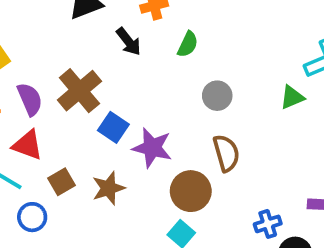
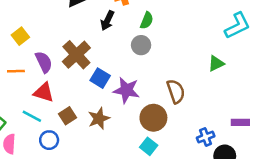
black arrow: (129, 42) -> (107, 21), turned 66
gray circle: (217, 96) -> (141, 45), moved
green triangle: (292, 97) -> (216, 63), moved

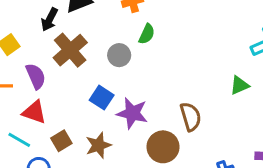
green semicircle: (147, 20) -> (147, 34), moved
black arrow: (107, 21) -> (49, 20), moved
gray circle: (141, 45) -> (119, 55), moved
brown cross: (76, 55) -> (70, 50), moved

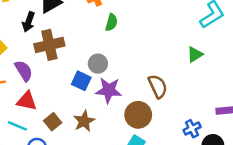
brown cross: (70, 50) -> (49, 45), turned 36
gray circle: (119, 55) -> (98, 64), moved

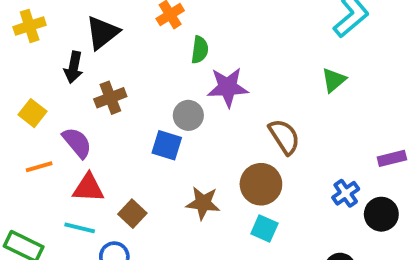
brown cross: (49, 45) -> (110, 98), size x0.7
purple star: (109, 90) -> (228, 87), moved
brown star: (84, 121) -> (203, 203), moved, turned -30

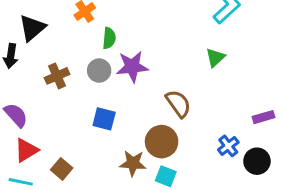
brown cross: (110, 98) -> (57, 76), moved
gray circle: (188, 115) -> (99, 71), moved
blue square: (167, 145) -> (104, 119), moved
red triangle: (88, 188) -> (26, 150), turned -32
brown star: (203, 203) -> (133, 163), moved

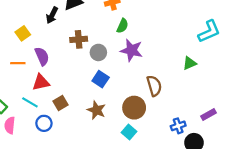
gray circle: (99, 71) -> (98, 52), moved
purple rectangle: (263, 117) -> (208, 114), turned -32
brown star: (133, 163) -> (96, 110), moved

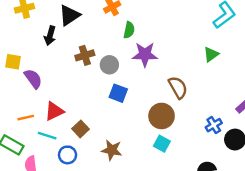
yellow square: (23, 33) -> (13, 62), moved, turned -32
purple semicircle: (42, 56) -> (33, 79), moved
orange line: (18, 63) -> (26, 118), moved
brown star: (96, 110) -> (112, 150), moved

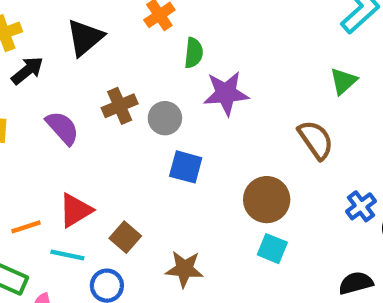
black arrow: (50, 36) -> (27, 71), moved, turned -138
purple semicircle: (33, 79) -> (62, 128), moved
brown semicircle: (178, 87) -> (316, 140), moved

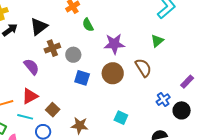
black triangle: (85, 38) -> (39, 27), moved
green semicircle: (194, 53) -> (88, 25), turned 144
purple star: (226, 93) -> (114, 44), moved
purple semicircle: (62, 128) -> (31, 67), moved
brown circle: (267, 200) -> (113, 73), moved

